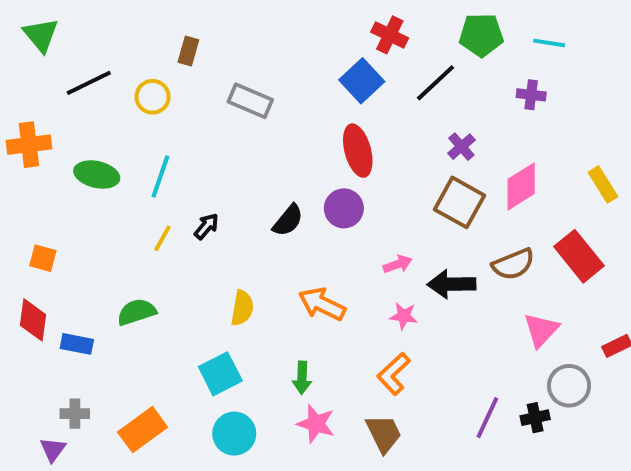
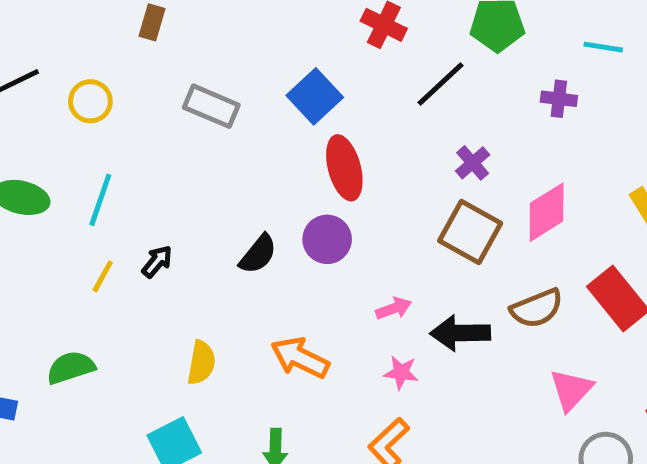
cyan line: (549, 43) -> (603, 47), moved
brown rectangle: (188, 51) -> (152, 22), moved
blue square: (362, 81) -> (315, 96), moved

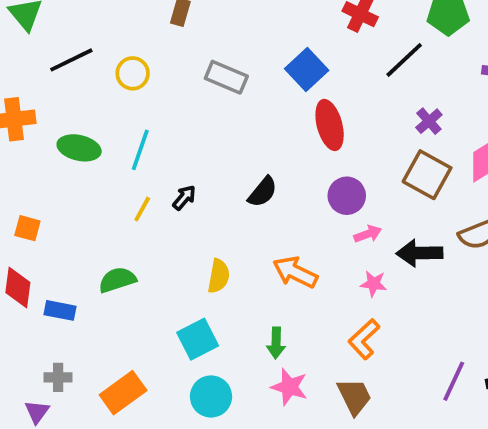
purple circle: (327, 239) -> (347, 196), moved

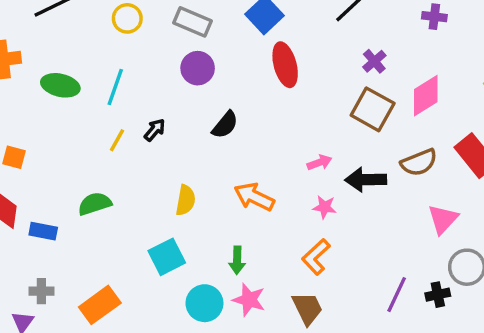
yellow circle: (133, 73) -> (127, 18), moved
purple circle: (347, 196) -> (198, 68), moved
cyan circle: (211, 396) -> (204, 303), moved

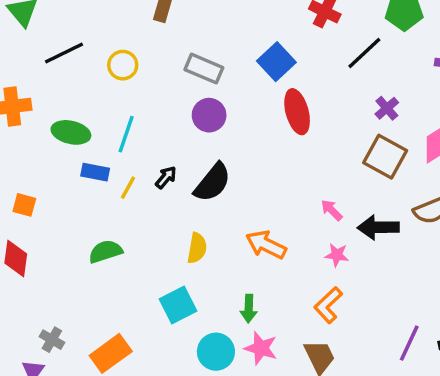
yellow circle: (127, 18) -> (123, 65), moved
black semicircle: (225, 125) -> (212, 182), moved, size x1.4
pink arrow: (319, 163) -> (332, 210), turned -115
blue rectangle: (43, 231) -> (95, 172), moved
gray cross: (41, 291) -> (52, 340), turned 30

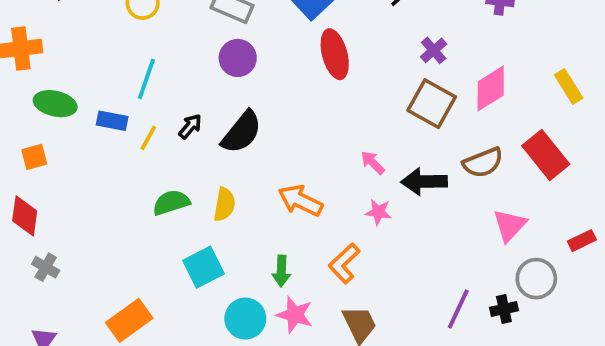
green ellipse: (71, 132) -> (55, 104), moved
orange square: (24, 205) -> (34, 157), turned -30
green semicircle: (105, 252) -> (171, 203), moved
orange L-shape: (328, 305) -> (344, 263), moved
gray cross: (52, 340) -> (46, 267), moved

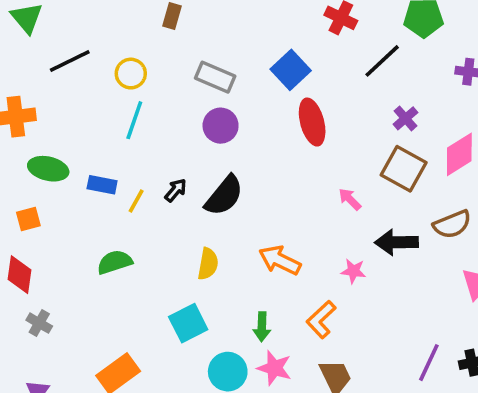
cyan line: (146, 79) -> (134, 120), moved
pink arrow: (373, 163) -> (350, 199), moved
green semicircle: (171, 203) -> (115, 262), moved

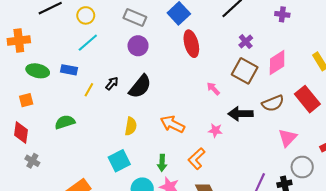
cyan line: (134, 120) -> (88, 43), turned 30
blue rectangle: (102, 185) -> (69, 70), moved
green semicircle: (115, 262) -> (65, 122), moved

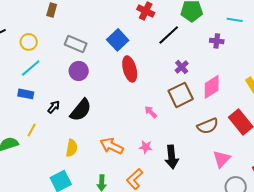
blue rectangle: (69, 70) -> (26, 94), moved
brown square: (245, 71) -> (181, 95), turned 35
yellow line: (89, 90) -> (32, 130), moved
black arrow: (240, 114) -> (172, 157), moved, turned -95
pink star: (215, 130) -> (146, 147), moved

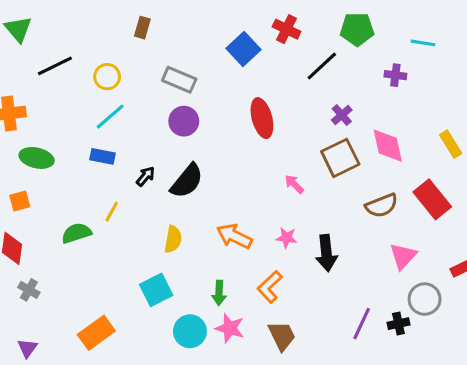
blue square: (118, 40) -> (244, 49), moved
pink diamond: (212, 87) -> (388, 146), turned -70

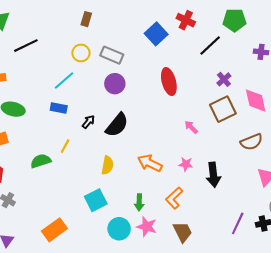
yellow circle: (107, 77) -> (81, 53), moved

